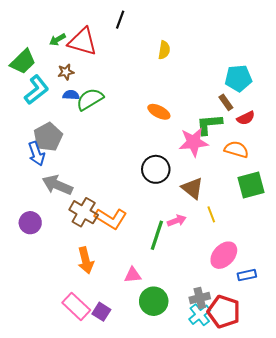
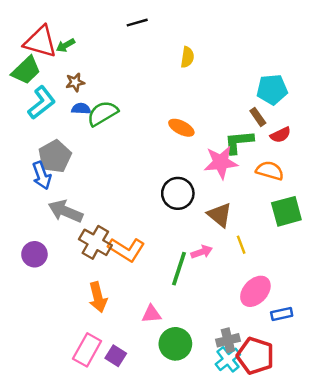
black line: (120, 20) -> (137, 23), turned 54
red triangle: (83, 42) -> (40, 42), moved
pink rectangle: (76, 306) -> (87, 350), turned 76

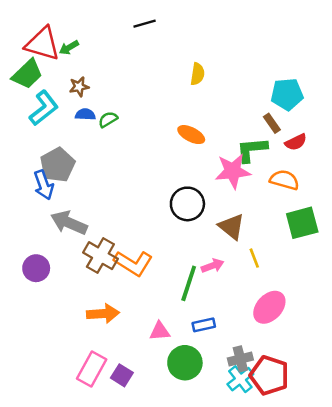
yellow semicircle: (187, 57) -> (198, 74), moved
green semicircle: (103, 113) -> (108, 119), size x0.6
orange arrow: (98, 297) -> (103, 314), turned -80
blue rectangle: (282, 314) -> (204, 325), moved

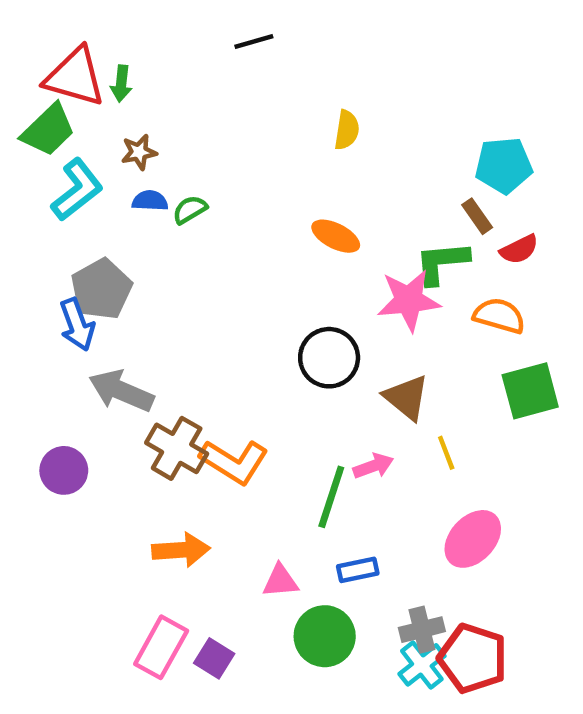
green arrow: (69, 48) -> (121, 84), turned -54

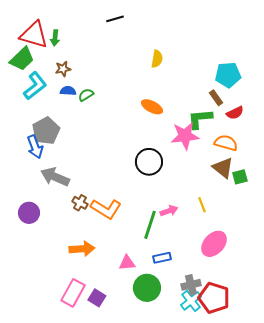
green square: (530, 391) -> (240, 177), size x0.6
brown triangle: (406, 397) -> (223, 168), moved
brown cross: (177, 448) -> (80, 203), size x0.6

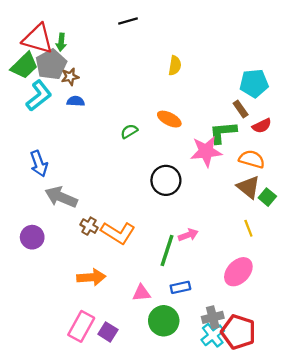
green semicircle: (86, 95) -> (129, 131), moved
gray pentagon: (46, 131) -> (51, 64), moved
green square: (240, 177) -> (267, 197), turned -35
yellow line: (202, 205) -> (248, 228), moved

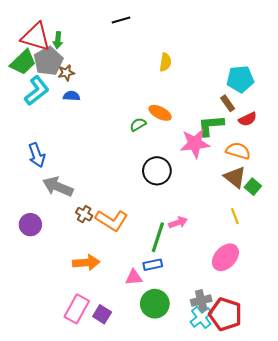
green semicircle: (129, 131) -> (138, 124), moved
blue rectangle: (180, 287) -> (153, 265), moved

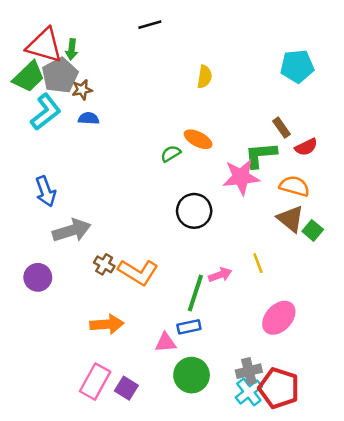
cyan pentagon: (240, 79) -> (297, 66), moved
gray arrow: (58, 187) -> (72, 230), turned 140
yellow line: (235, 216) -> (258, 263), moved

